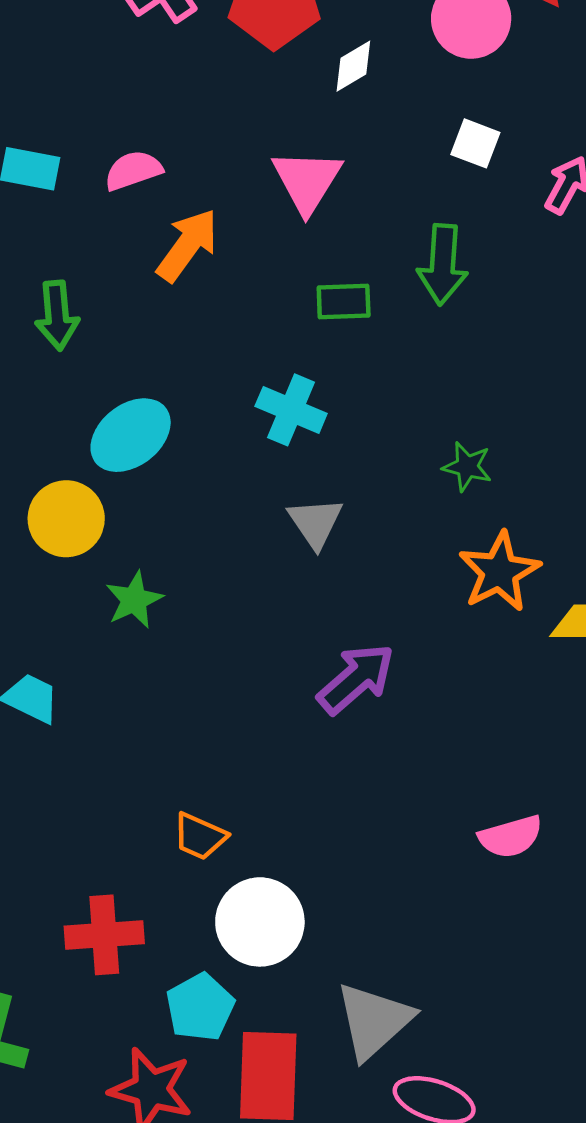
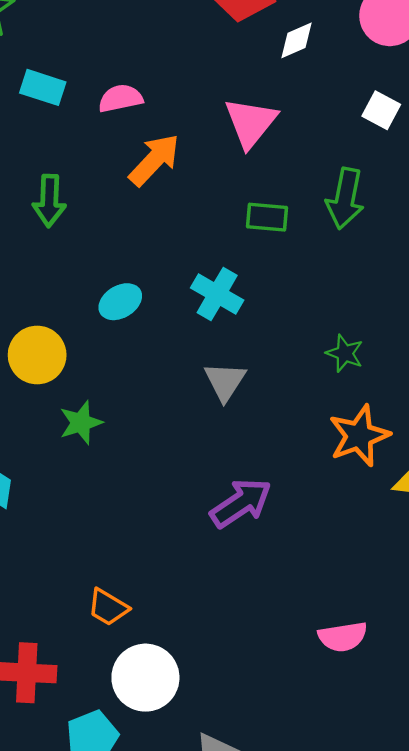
cyan ellipse: (131, 435) -> (120, 302), moved, size x0.7

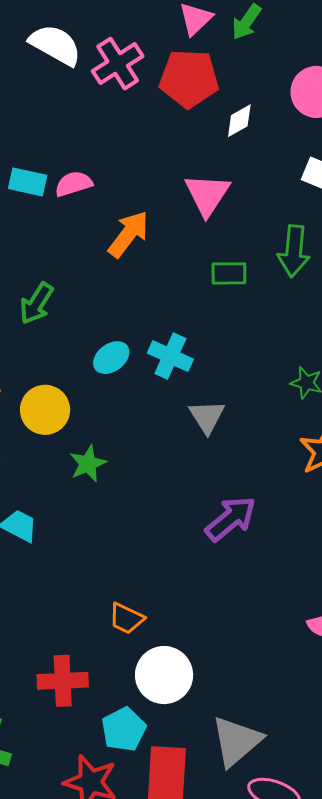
pink semicircle: (120, 98) -> (74, 184), moved
green arrow: (49, 201) -> (36, 303), moved, turned 36
cyan cross: (217, 294) -> (170, 356), moved

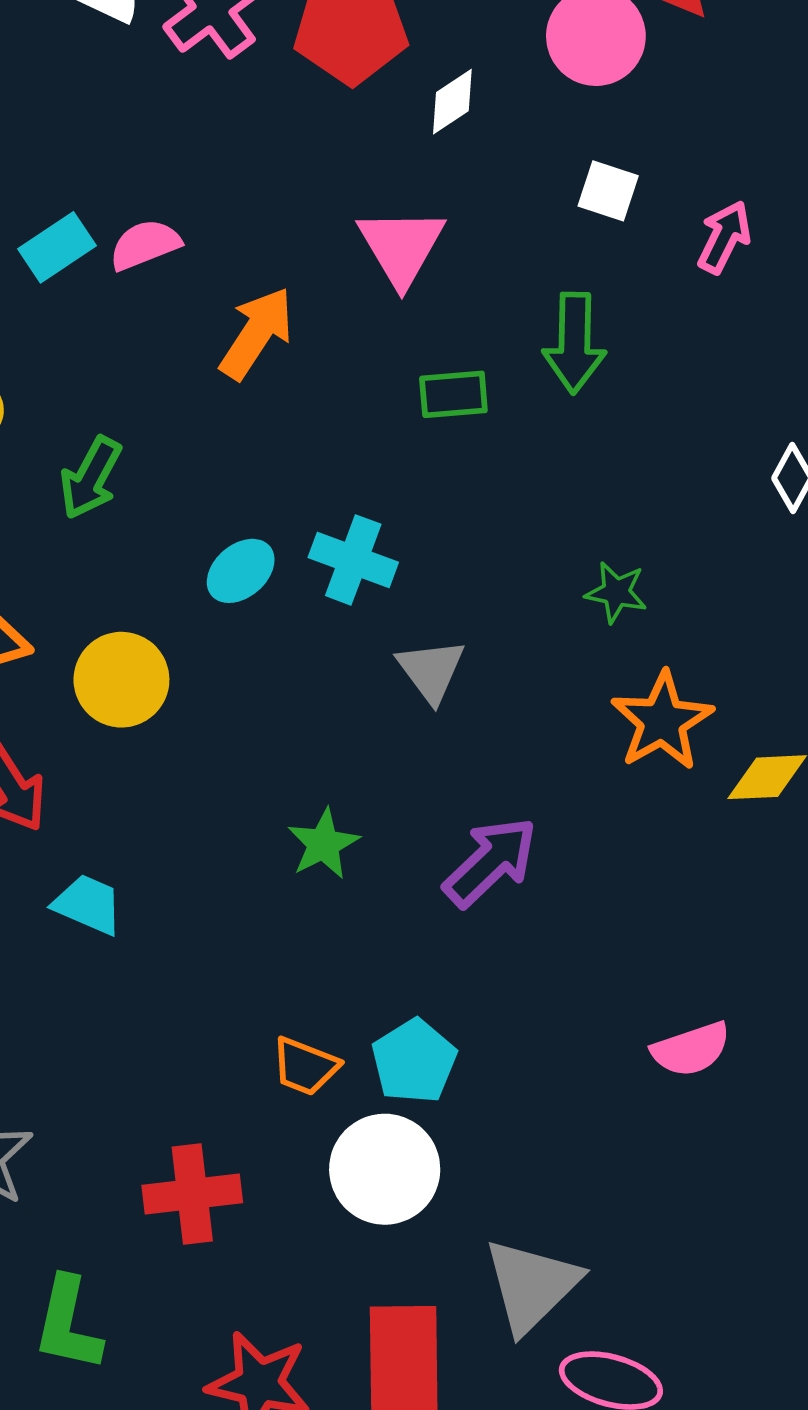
cyan rectangle: (28, 182) -> (57, 247), turned -42
green star: (88, 464) -> (323, 844), moved
cyan pentagon: (124, 729) -> (414, 1061), moved

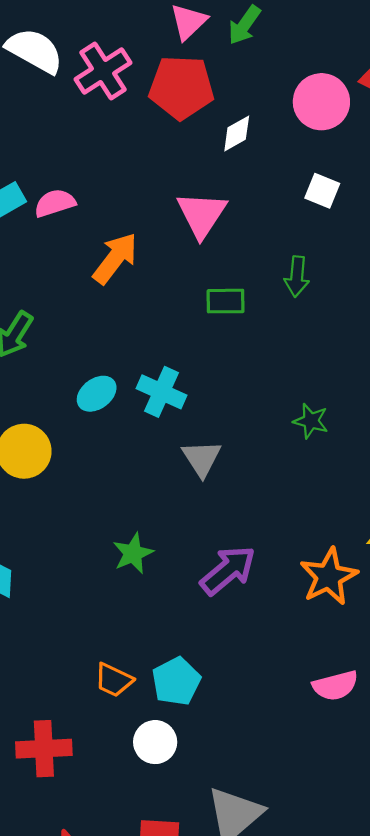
green arrow: (574, 343) -> (297, 277), size x0.7
orange star: (662, 721) -> (329, 577), moved
white circle: (385, 1169) -> (155, 742), size x0.7

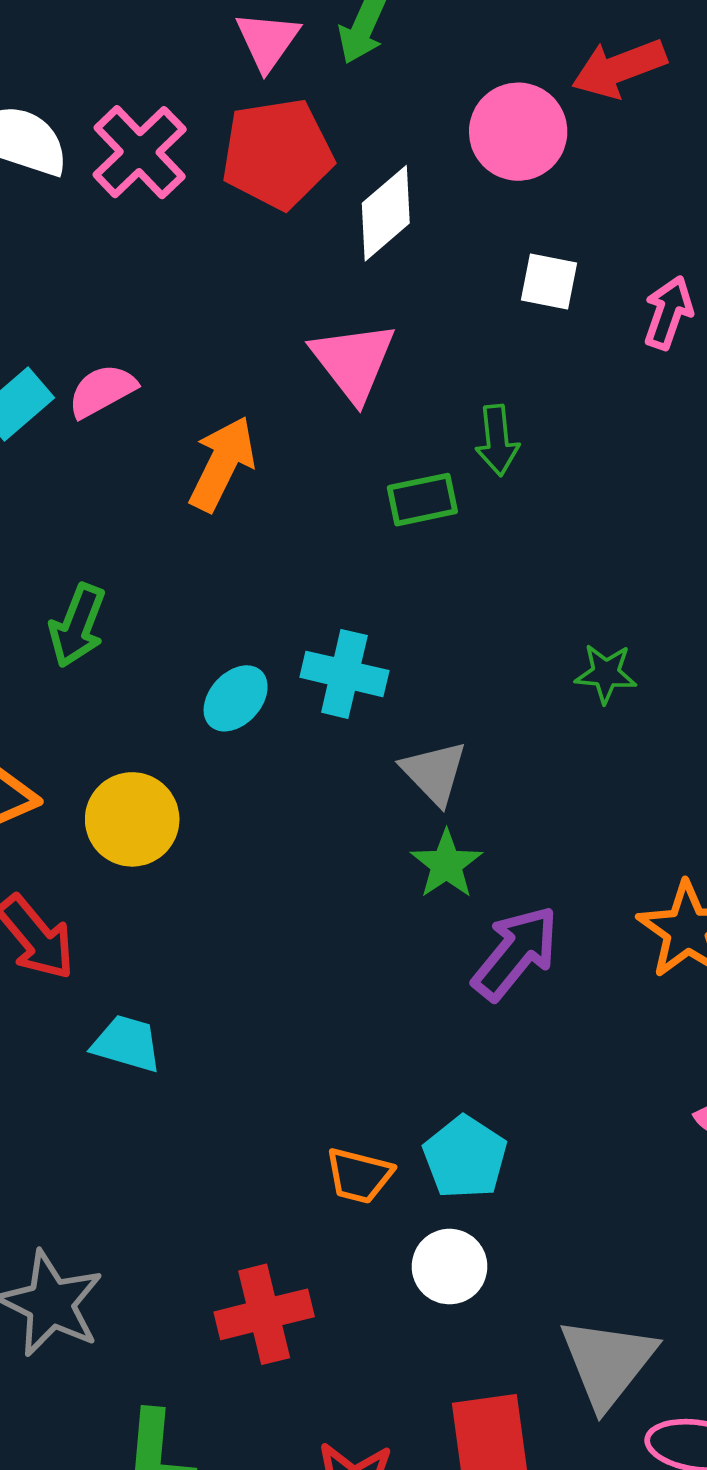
white diamond: (237, 133) -> (386, 213), size x1.4
green arrow: (297, 277) -> (497, 440), moved
green star: (133, 553) -> (446, 864), moved

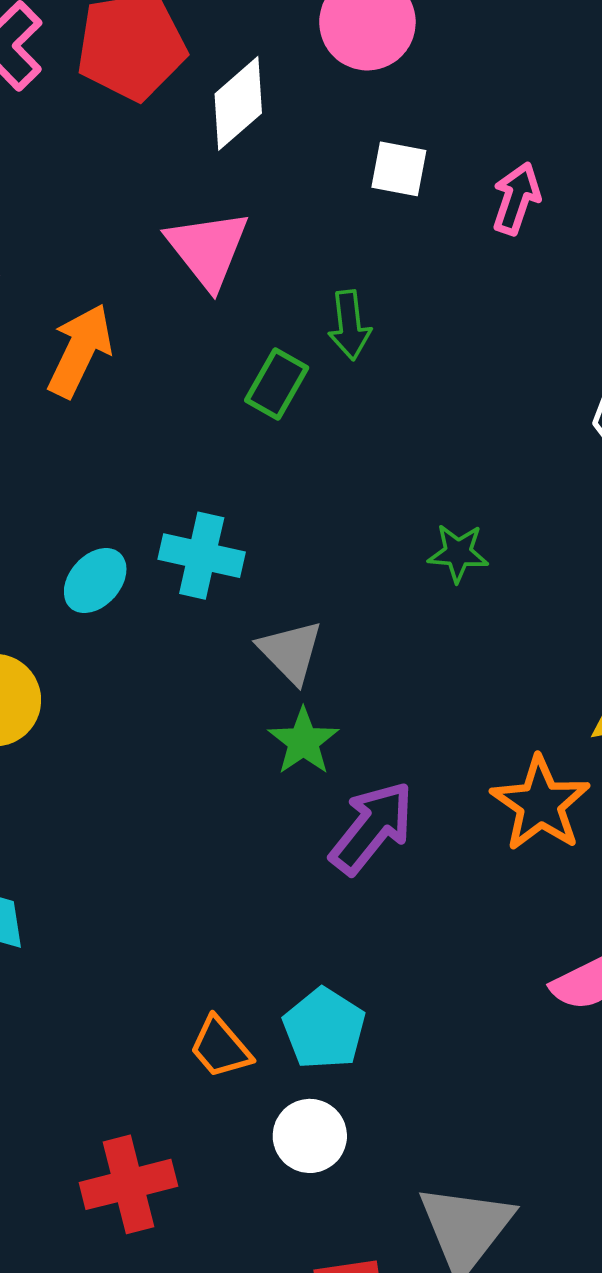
green rectangle: (422, 500) -> (277, 384), turned -48
orange trapezoid: (359, 1176) -> (220, 1047), turned 36

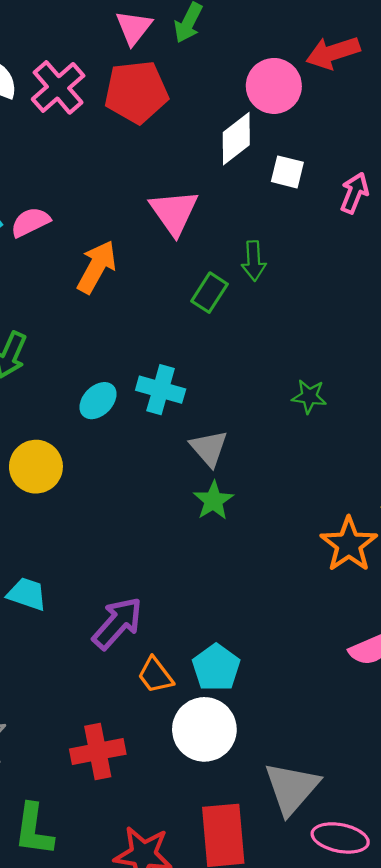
white diamond: (238, 103) -> (236, 139), moved
purple arrow: (372, 828) -> (117, 623), moved
white circle: (310, 1136) -> (204, 729), size x1.5

